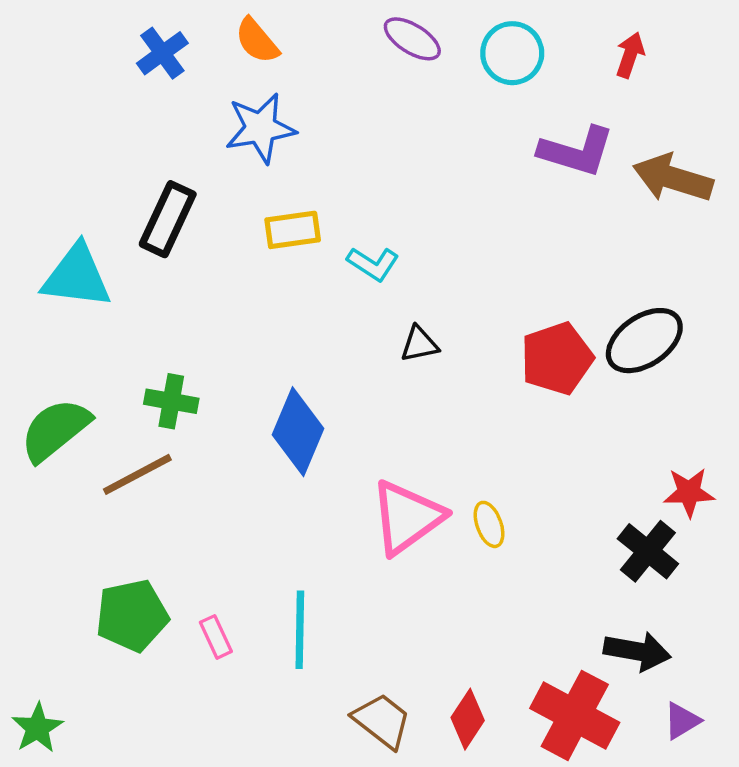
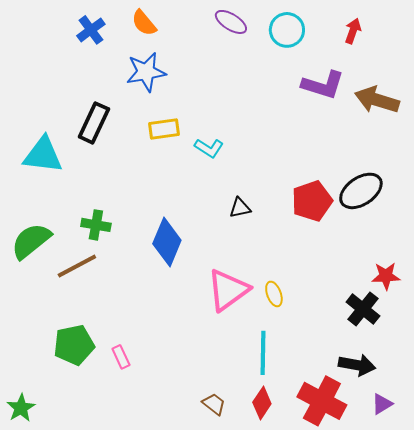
black triangle: (419, 344) -> (240, 208), moved
cyan line: (300, 630) -> (263, 353), moved
brown trapezoid: (382, 721) -> (214, 404), size x0.7

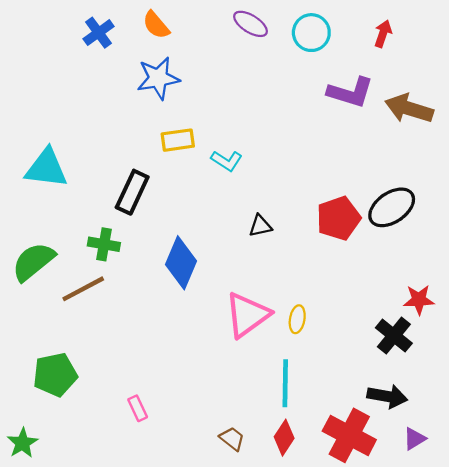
black rectangle: (94, 123) -> (132, 192), moved
yellow ellipse: (274, 294) -> (297, 319), turned 30
green pentagon: (74, 345) -> (55, 375), moved
pink rectangle: (121, 357) -> (138, 408), moved

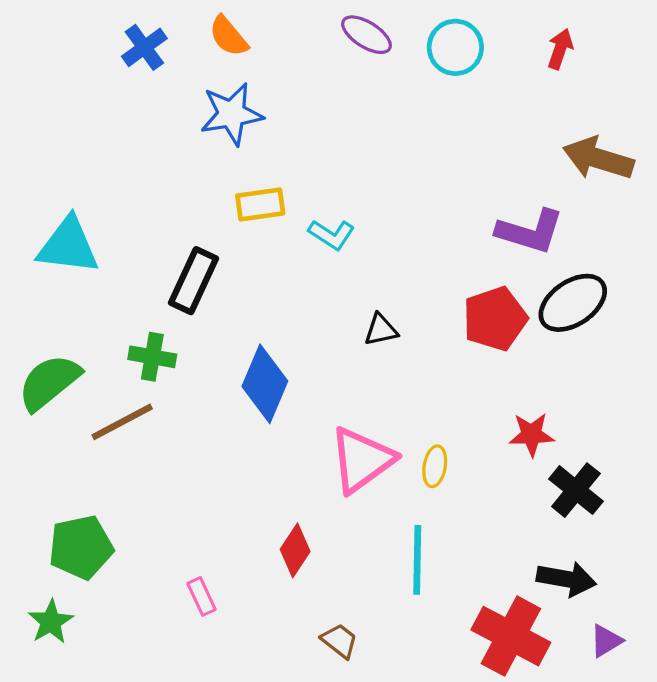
purple L-shape: (350, 92) -> (530, 231), moved
red star: (419, 300) -> (532, 435), moved
red diamond: (284, 438) -> (295, 550), moved
green star: (22, 443) -> (51, 622), moved

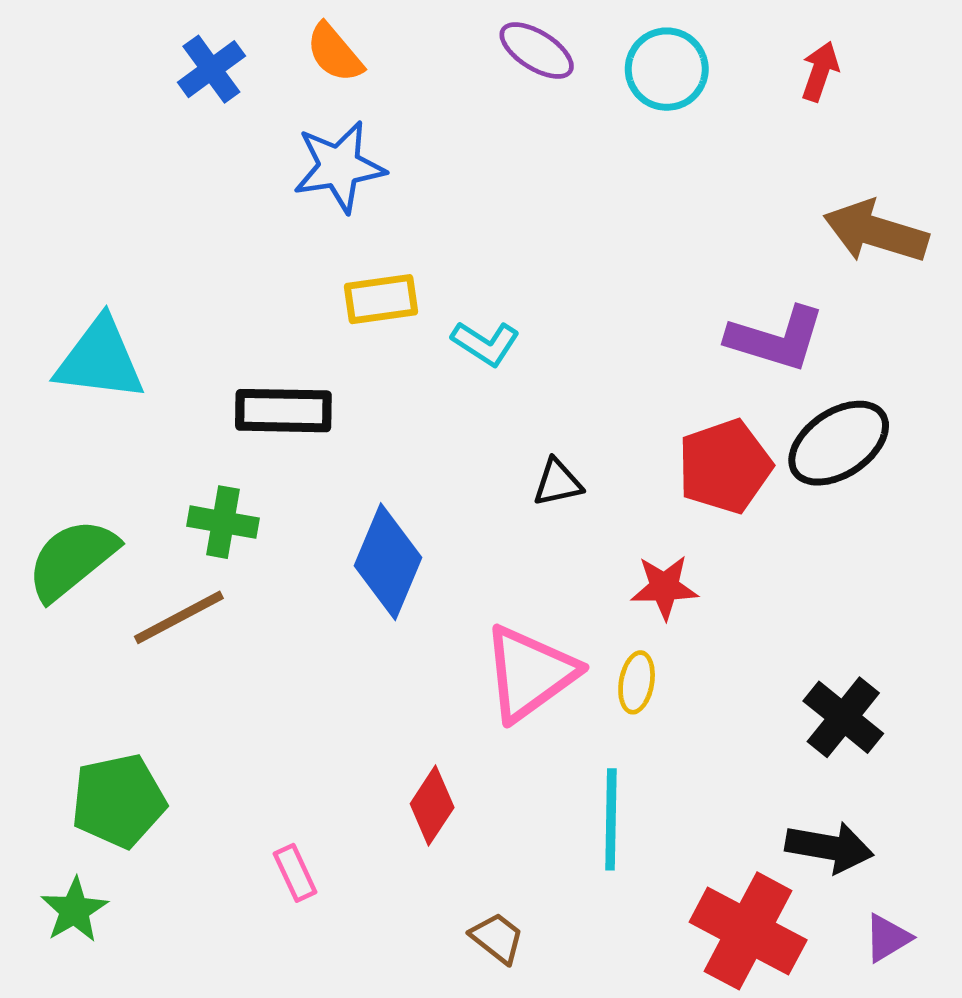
black rectangle: (194, 281) -> (283, 411), turned 66
red star: (532, 435) -> (664, 587), moved

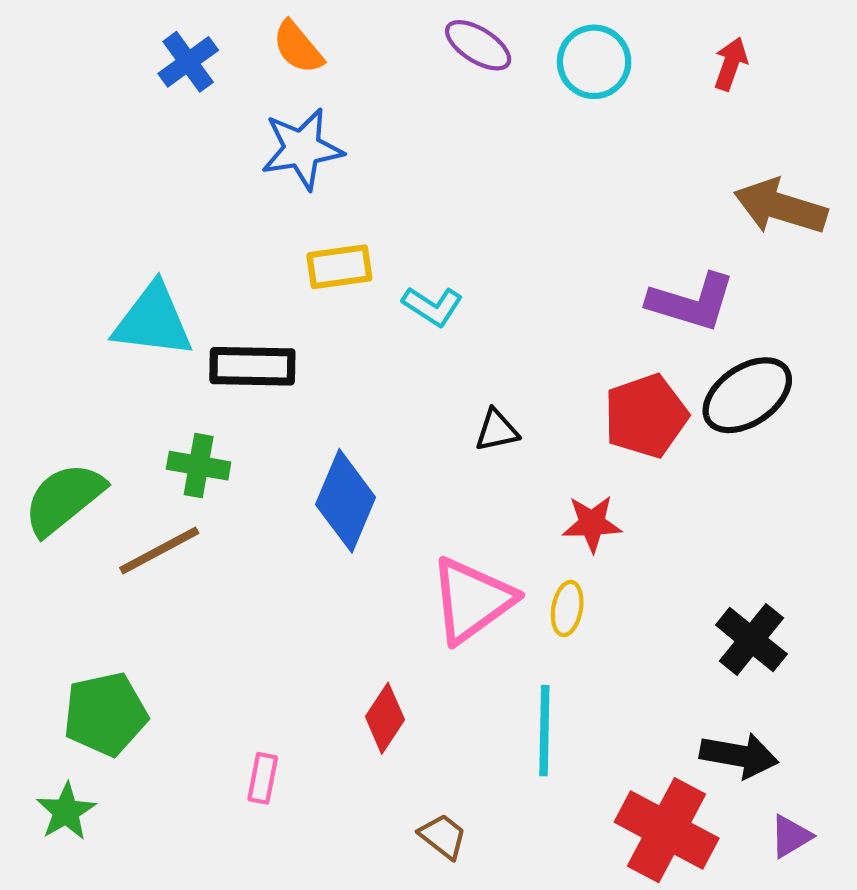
cyan triangle: (100, 359) -> (153, 321), moved
pink rectangle: (295, 873) -> (263, 778), turned 36

